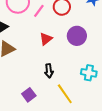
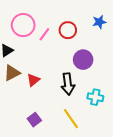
red triangle: (46, 39) -> (33, 80), moved
black arrow: (49, 71) -> (68, 84), moved, size x1.5

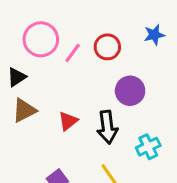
red triangle: (33, 80) -> (68, 121), moved
cyan cross: (95, 97) -> (148, 147), turned -35

